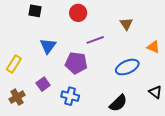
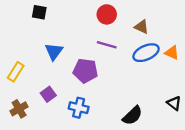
red circle: (78, 13) -> (107, 14), moved
brown triangle: (126, 24) -> (142, 27), turned -32
purple line: (95, 40) -> (107, 45), turned 36
blue ellipse: (127, 67) -> (146, 53), moved

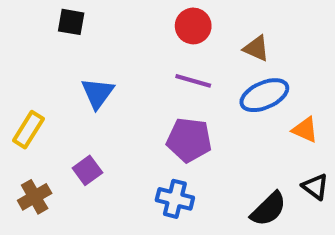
orange triangle: (172, 53) -> (305, 130), moved
purple pentagon: (85, 71) -> (189, 140), moved
blue cross: (79, 108) -> (175, 199), moved
black semicircle: (133, 116) -> (268, 209), moved

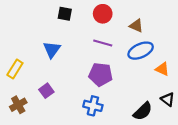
black square: (71, 22) -> (65, 14), moved

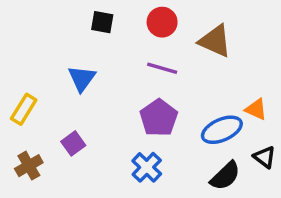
brown triangle: (136, 26) -> (215, 41), size x1.5
blue ellipse: (141, 51) -> (222, 130), moved
purple pentagon: (101, 74) -> (159, 118), turned 30
blue cross: (93, 106) -> (147, 167), turned 30

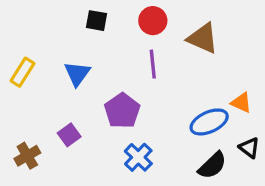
purple line: (162, 68) -> (153, 64), turned 68
yellow rectangle: (24, 109) -> (23, 72), moved
purple pentagon: (159, 118) -> (122, 111), moved

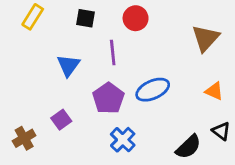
brown triangle: (203, 38) -> (206, 38), moved, turned 48
purple line: (153, 64) -> (113, 52), moved
yellow rectangle: (23, 72) -> (33, 17), moved
blue ellipse: (209, 122) -> (153, 90), moved

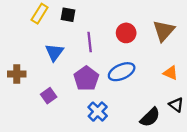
yellow rectangle: (33, 17) -> (40, 14), moved
red circle: (136, 18) -> (126, 33), moved
brown cross: (24, 138) -> (17, 74), moved, turned 30

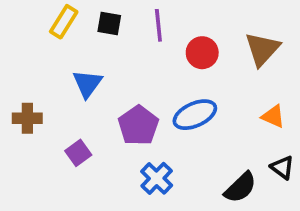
purple line: (90, 42) -> (158, 25), moved

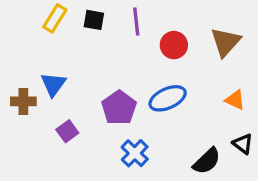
blue triangle: (87, 84) -> (53, 84), moved

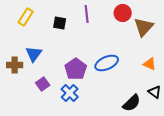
yellow rectangle: (55, 18) -> (26, 17), moved
black square: (94, 20) -> (60, 23), moved
red circle: (174, 45) -> (123, 13), moved
blue cross: (135, 153) -> (70, 93), moved

